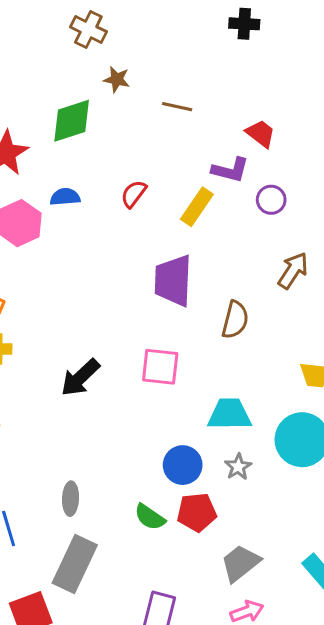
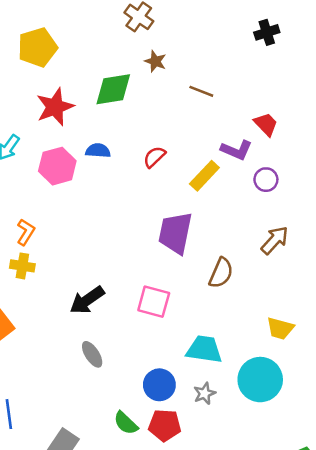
black cross: (244, 24) -> (267, 32), turned -30
gray ellipse: (71, 499) -> (92, 354), moved, turned -44

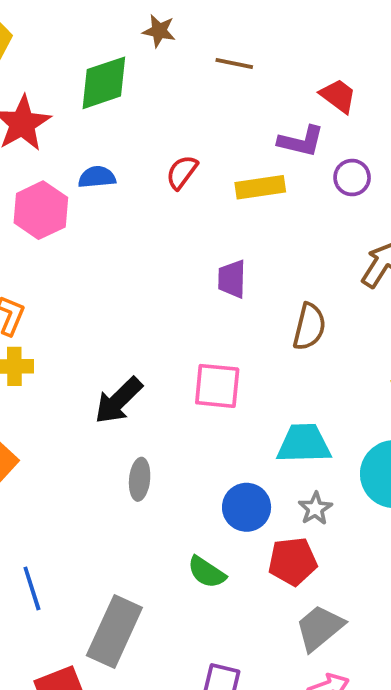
yellow rectangle: (204, 176) -> (260, 187), turned 48
purple trapezoid: (175, 233) -> (232, 279), size x0.6
gray ellipse: (92, 354) -> (140, 479), turned 48
red pentagon: (165, 425) -> (293, 561), moved

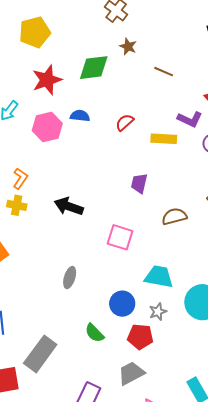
brown semicircle: (309, 327) -> (174, 216), turned -130
black arrow: (118, 401) -> (69, 206), moved, turned 52
gray trapezoid: (320, 628) -> (131, 373), moved

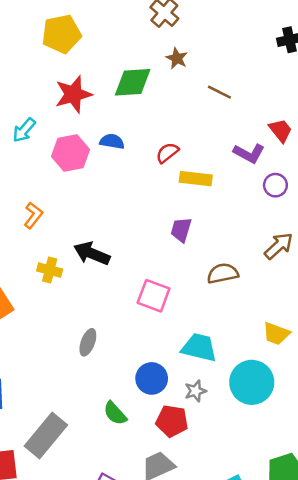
yellow rectangle: (164, 139) -> (196, 179), moved
yellow cross: (17, 205) -> (50, 270), moved

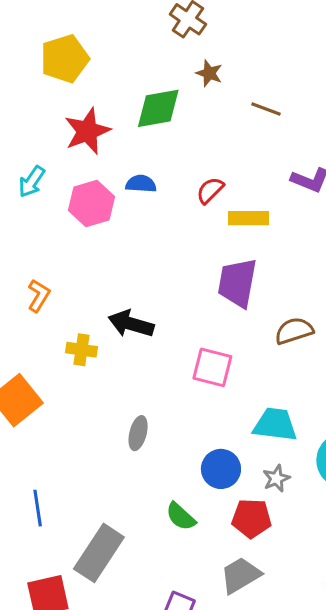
orange L-shape: (33, 215) -> (39, 296), moved
purple trapezoid: (181, 230) -> (237, 283), size x1.6

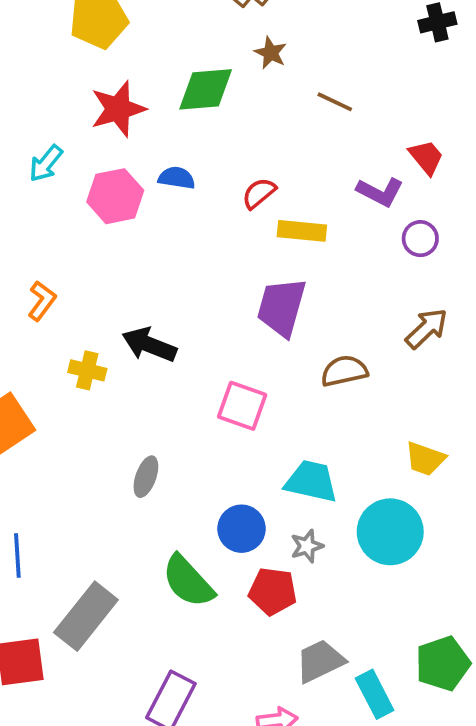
green semicircle: (181, 516) -> (188, 581), size x1.5
gray trapezoid: (240, 575) -> (320, 661), moved

